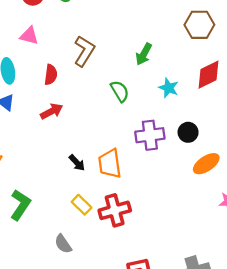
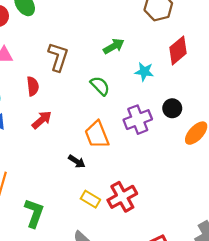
green arrow: (144, 54) -> (114, 46), turned -135
orange trapezoid: (110, 164) -> (97, 135), moved

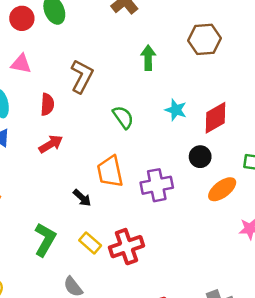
green arrow: (114, 46) -> (148, 58), moved, turned -70
red diamond: (178, 50) -> (215, 118), moved
purple cross: (138, 120) -> (157, 185), moved
green L-shape: (34, 213) -> (45, 240), moved

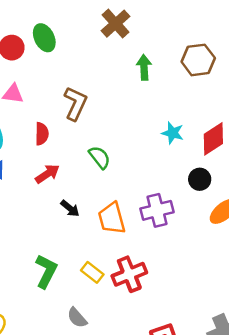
green arrow: (148, 58) -> (144, 67), moved
green semicircle: (123, 117) -> (100, 157), moved
orange trapezoid: (110, 172) -> (112, 218), moved
black arrow: (82, 198) -> (70, 208), moved

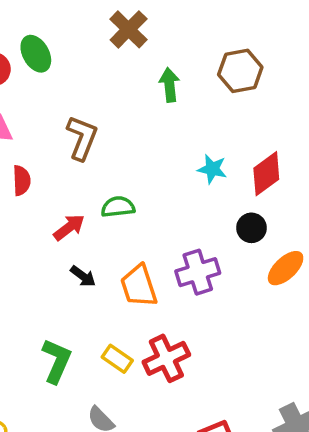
red semicircle: (42, 134) -> (22, 180), moved
green semicircle: (100, 157) -> (118, 207), turned -55
red arrow: (47, 174) -> (69, 227), moved

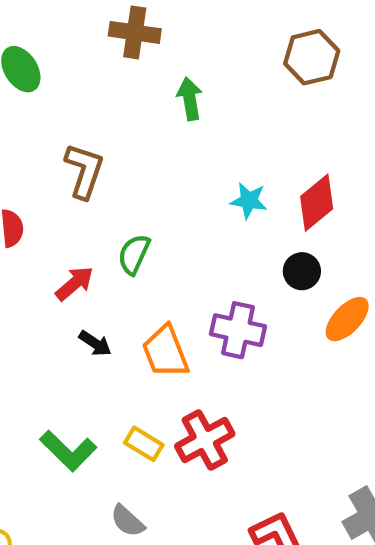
brown cross: (129, 29) -> (135, 32), turned -33
brown hexagon: (240, 71) -> (312, 57), moved
green semicircle: (118, 207) -> (134, 254), turned -56
purple cross: (198, 272) -> (238, 330), turned 33
green L-shape: (57, 361) -> (68, 451), turned 114

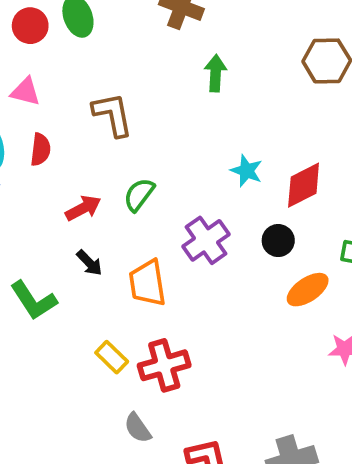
brown L-shape: (84, 171) -> (113, 115), turned -42
purple cross: (238, 330) -> (206, 240), moved, turned 30
green L-shape: (68, 451) -> (33, 300), moved
gray semicircle: (127, 521) -> (138, 428), moved

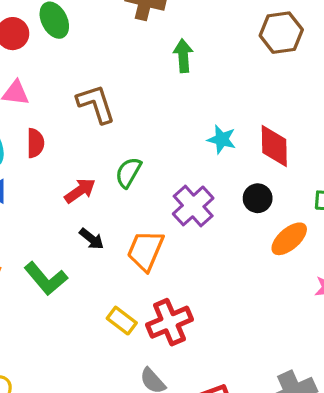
red diamond: (304, 185) -> (274, 146), turned -57
orange trapezoid: (147, 283) -> (145, 251), turned 39

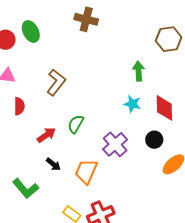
green arrow: (183, 56) -> (139, 71), moved
brown L-shape: (96, 104) -> (56, 82), turned 56

